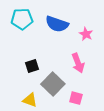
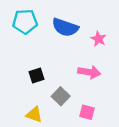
pink arrow: (78, 63) -> (89, 72), turned -60
gray square: (53, 84) -> (61, 96), size x0.7

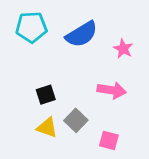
blue semicircle: (65, 27) -> (82, 34), turned -50
yellow triangle: (34, 115) -> (47, 128), moved

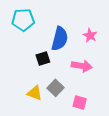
blue semicircle: (82, 34) -> (60, 39), moved, turned -45
black square: (46, 95) -> (43, 59), moved

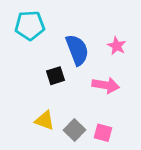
blue semicircle: (60, 39) -> (77, 50), turned -35
gray square: (55, 88) -> (75, 130), moved

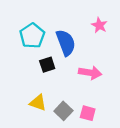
cyan pentagon: (30, 25) -> (32, 36), moved, turned -30
pink star: (117, 46) -> (99, 25), moved

